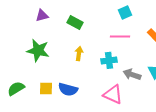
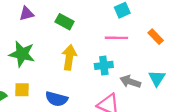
yellow arrow: (79, 53) -> (69, 57), size x1.5
yellow square: (46, 88) -> (22, 90), moved

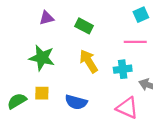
yellow arrow: (69, 57) -> (89, 61), turned -40

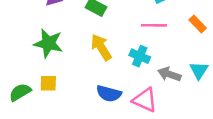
cyan cross: (123, 69) -> (140, 56), turned 30
blue semicircle: (76, 102) -> (109, 93), moved

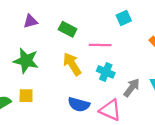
pink line: (154, 25) -> (100, 45), moved
gray arrow: (169, 74) -> (132, 88), turned 108

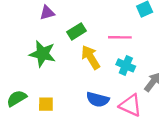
green rectangle: (68, 29) -> (76, 31), moved, turned -60
yellow square: (26, 96) -> (46, 104), moved

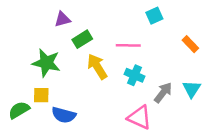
purple triangle: (47, 13) -> (62, 19), moved
blue semicircle: (98, 99) -> (64, 115), moved
yellow square: (46, 104) -> (41, 95), moved

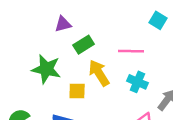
cyan square: (154, 16) -> (158, 20), turned -35
yellow square: (41, 95) -> (77, 91), moved

